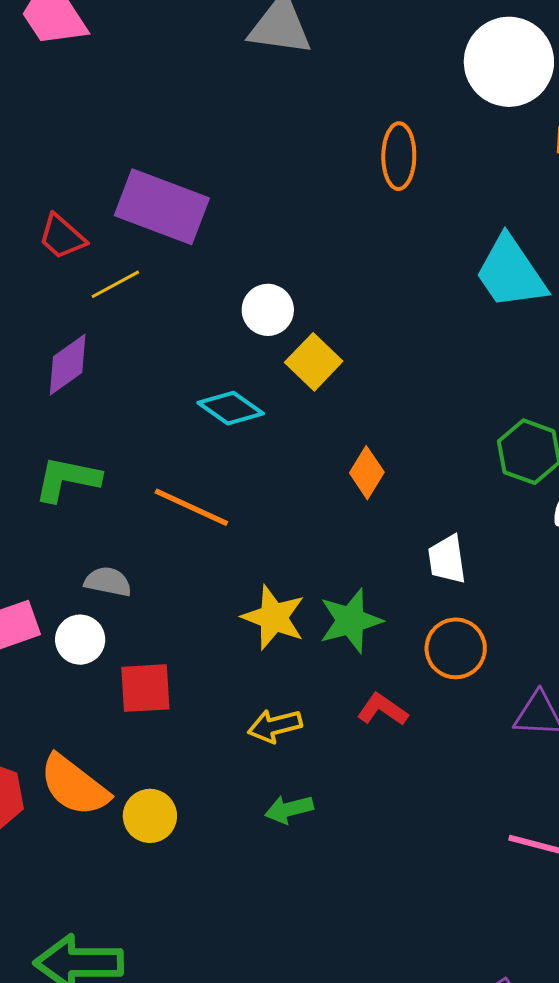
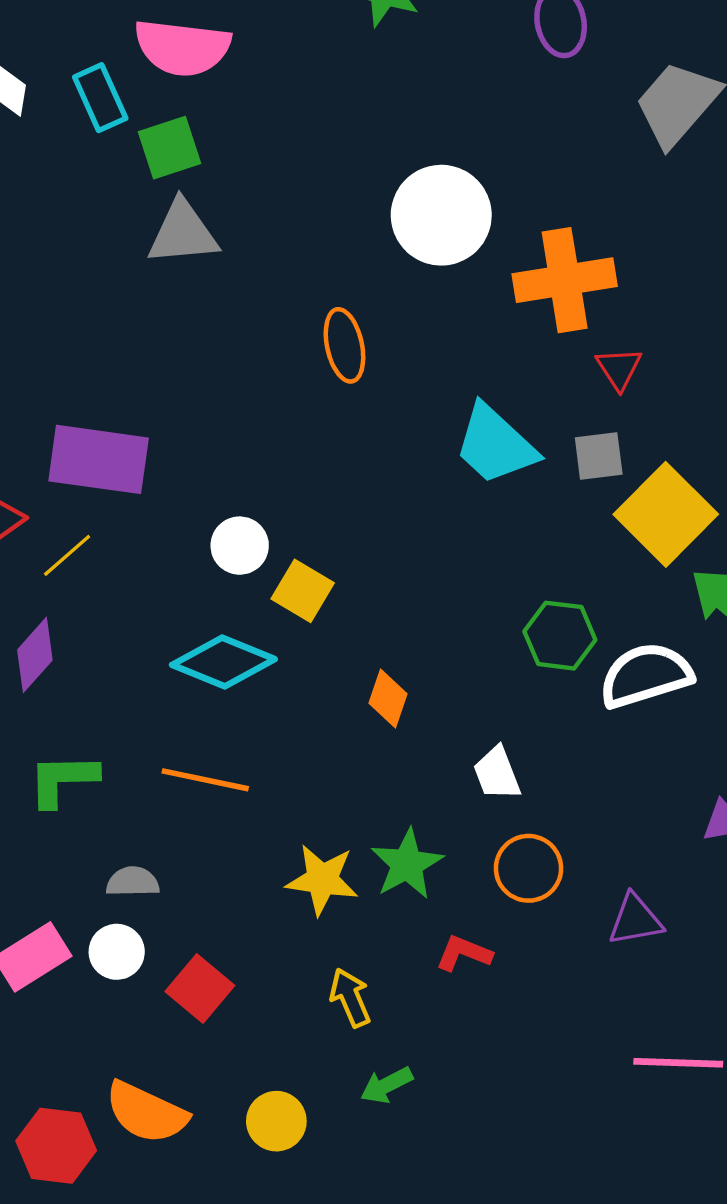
cyan diamond: (231, 408) -> (223, 662), size x1.4
red square: (145, 688) -> (200, 989), turned -34
yellow arrow: (275, 726) -> (350, 998), turned 94
yellow circle: (150, 816) -> (276, 1121), moved

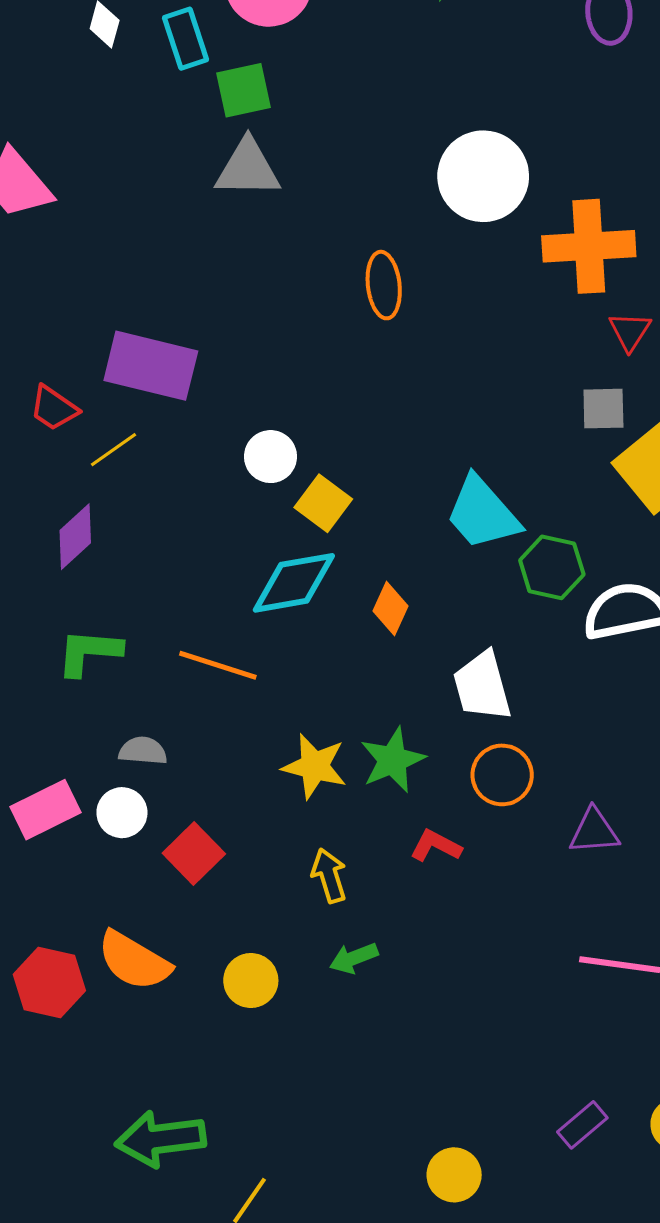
cyan trapezoid: (495, 445) -> (482, 513), moved
cyan diamond: (223, 662) -> (294, 583), moved, turned -38
white trapezoid: (497, 773) -> (482, 686), size x1.4

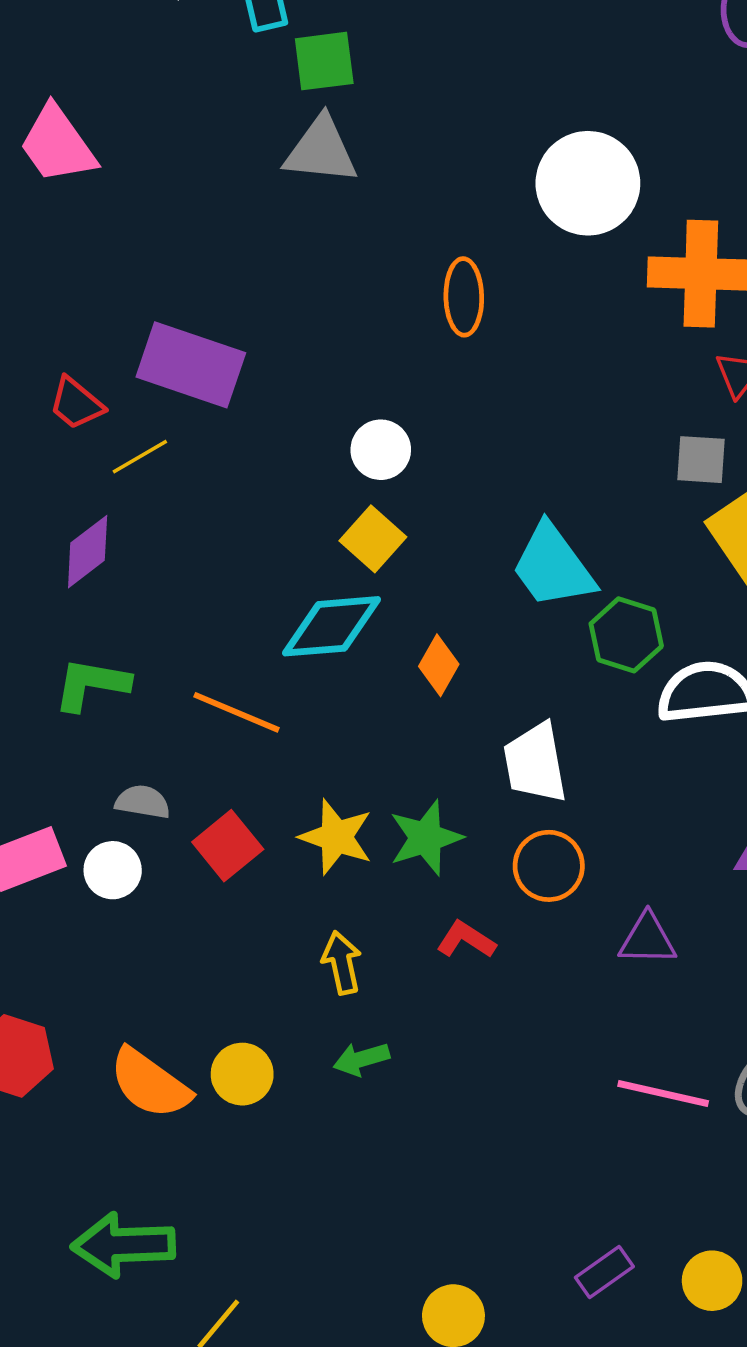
white circle: (270, 457) -> (381, 450), moved
red square: (194, 854) -> (228, 846), moved
orange semicircle: (134, 961) -> (150, 1084), moved

